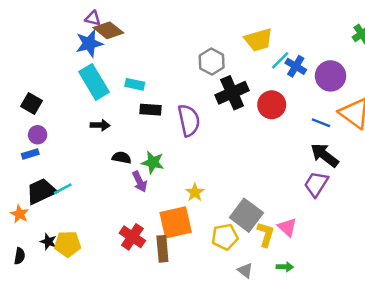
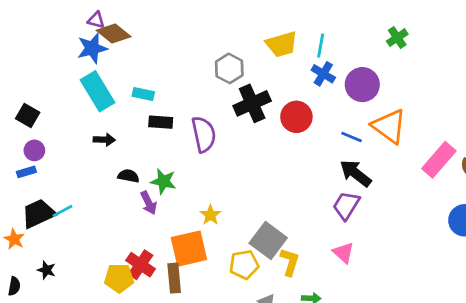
cyan line: (280, 60) -> (321, 46), moved, turned -35
pink triangle: (287, 227) -> (343, 253), moved
yellow pentagon: (68, 244) -> (119, 278), moved

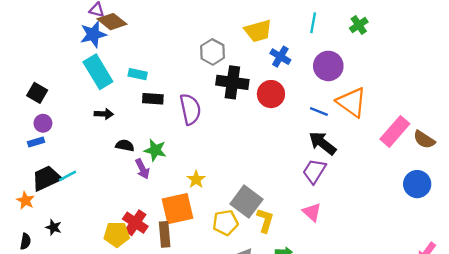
cyan line: (321, 46) -> (313, 23), moved
blue cross: (323, 74) -> (280, 57), moved
black cross: (252, 103) -> (232, 82), turned 32

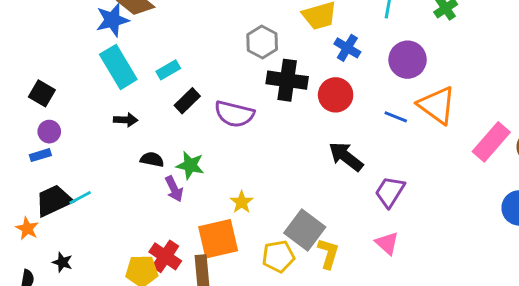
cyan rectangle: (138, 74) -> (168, 70), turned -42
black rectangle: (153, 99) -> (187, 101), turned -48
purple semicircle: (190, 109) -> (234, 114), turned 116
black arrow: (322, 143) -> (346, 157), moved

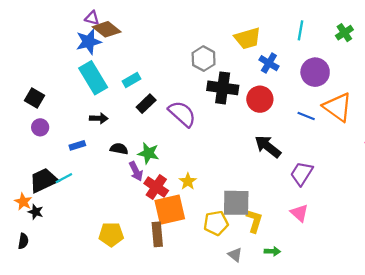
purple semicircle: (234, 114) -> (182, 114), turned -152
blue rectangle: (40, 155) -> (77, 145), moved
gray square: (305, 230) -> (236, 203), turned -36
red cross: (165, 256) -> (156, 187), moved
black star: (62, 262) -> (36, 212), moved

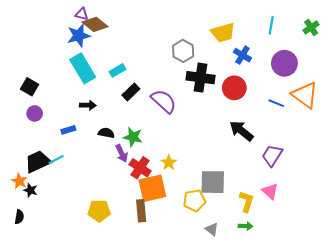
yellow L-shape: (254, 221) -> (247, 202), moved

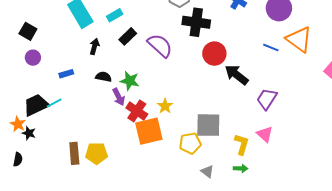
red circle: (234, 88) -> (214, 54), moved
black arrow: (88, 105) -> (94, 46), moved, turned -77
brown rectangle: (141, 211) -> (74, 153), moved

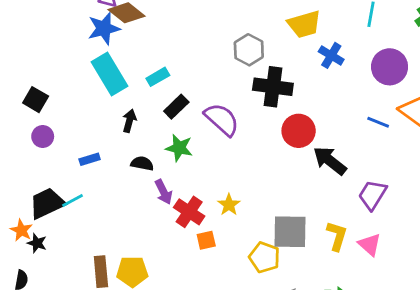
green star: (130, 81) -> (179, 148), moved
orange square: (149, 131) -> (206, 240), size x0.5
yellow pentagon: (190, 143) -> (264, 257), turned 30
yellow L-shape: (242, 144) -> (337, 236), moved

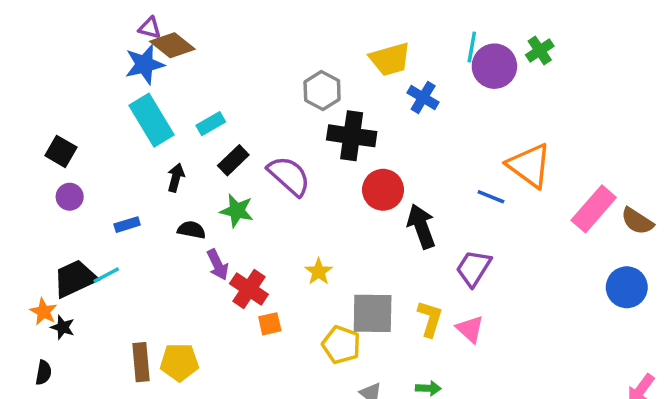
purple circle: (390, 67) -> (494, 66), moved
blue line: (378, 122) -> (491, 197), moved
black arrow: (330, 161) -> (421, 226), turned 32
yellow star: (229, 205) -> (319, 272), moved

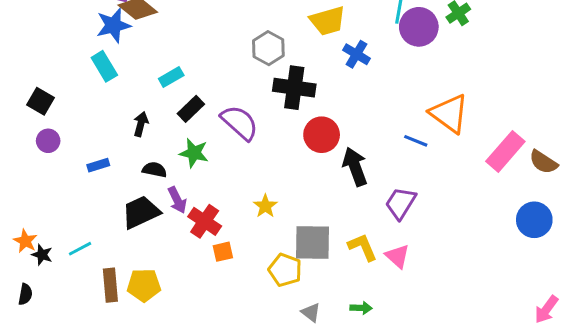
cyan rectangle: (151, 120) -> (104, 66), moved, size x0.7
cyan line: (106, 275) -> (80, 249), moved
black trapezoid: (75, 279) -> (141, 212), moved
yellow L-shape: (430, 319) -> (363, 247), turned -40

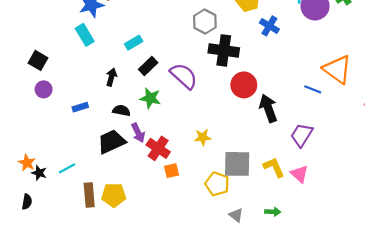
yellow star: (265, 206) -> (203, 137), turned 30

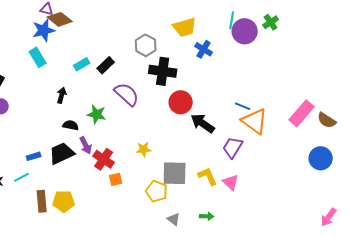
black rectangle: (148, 66) -> (106, 65), moved
orange triangle: (337, 69) -> (255, 121), moved
blue rectangle: (80, 107) -> (34, 156), moved
black arrow: (268, 108) -> (203, 123), turned -35

